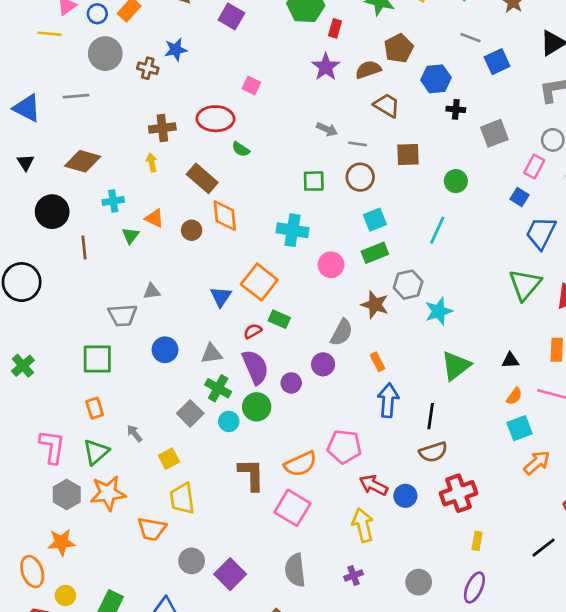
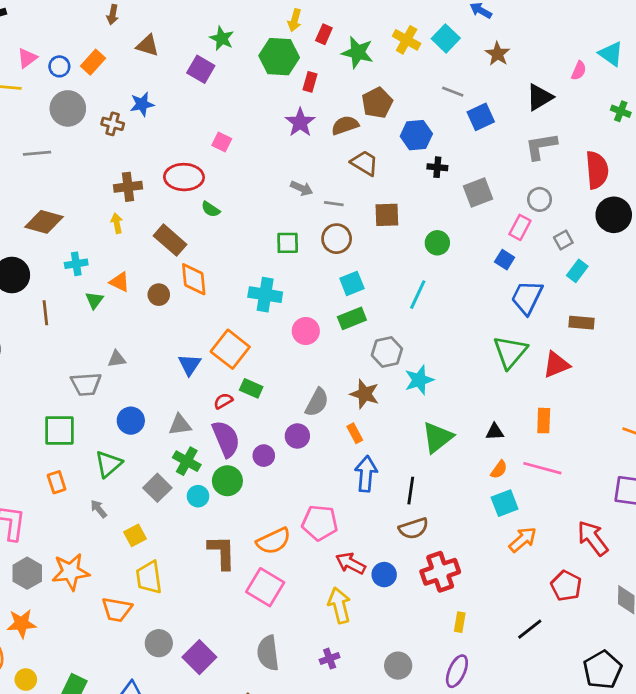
brown star: (375, 305) -> (365, 394), moved
green triangle: (96, 452) -> (108, 464), moved

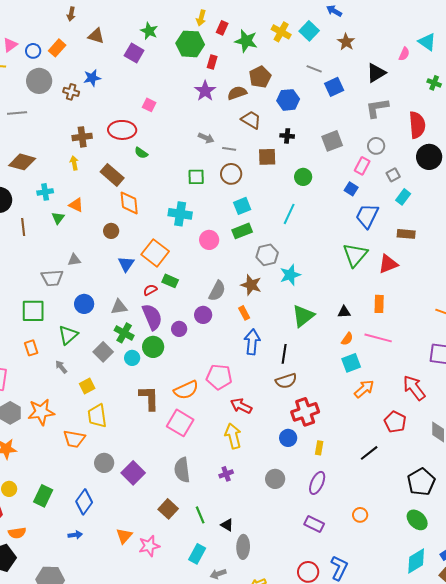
black cross: (437, 167) -> (287, 136), moved
brown circle: (159, 295) -> (111, 231), moved
blue circle: (384, 575) -> (288, 438), moved

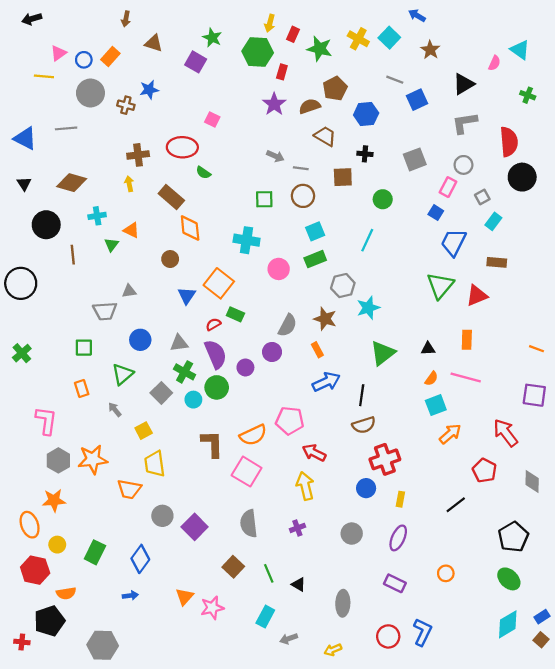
green square: (33, 311) -> (84, 348), size x0.7
blue arrow: (252, 342) -> (326, 382), turned 60
gray ellipse: (243, 547) -> (343, 603), moved

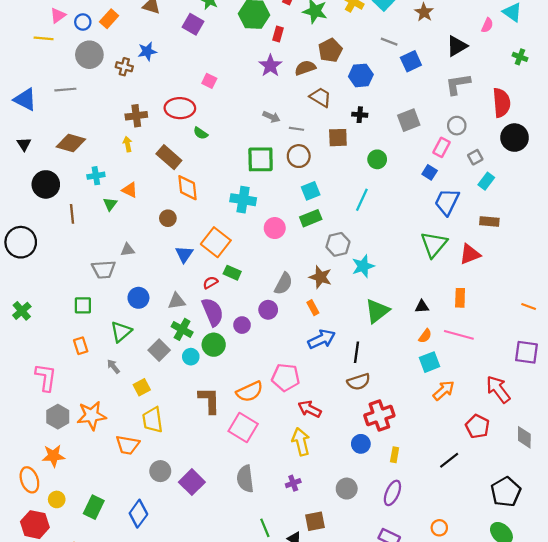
green square: (264, 199) -> (261, 159), size x1.5
brown square: (233, 567) -> (315, 521), moved, turned 36

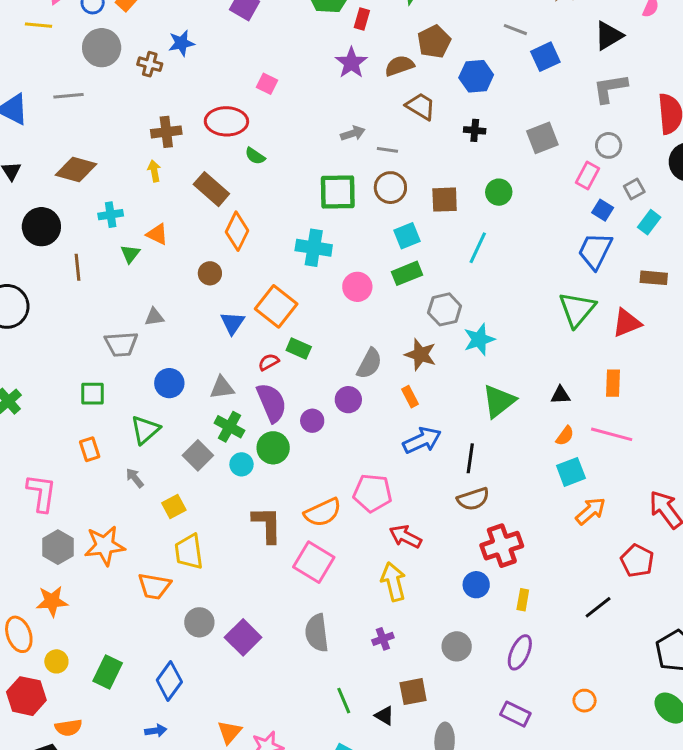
gray arrow: (271, 117) -> (353, 133), turned -42
brown square: (338, 138) -> (445, 200), moved
blue square: (430, 172) -> (603, 210), moved
orange diamond: (188, 188) -> (237, 231), turned 32

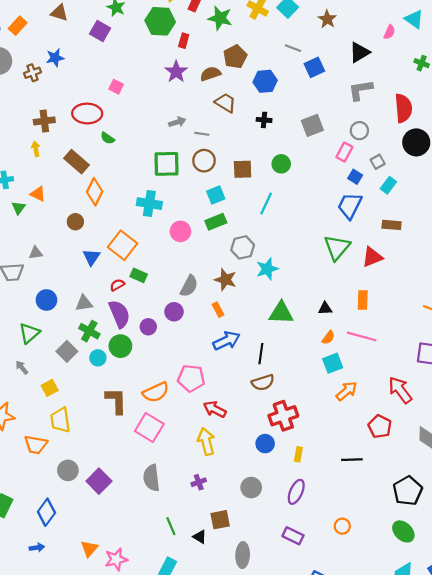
brown cross: (150, 64) -> (33, 73), turned -35
green triangle: (499, 401) -> (281, 313), turned 40
black line: (598, 607) -> (352, 460), turned 36

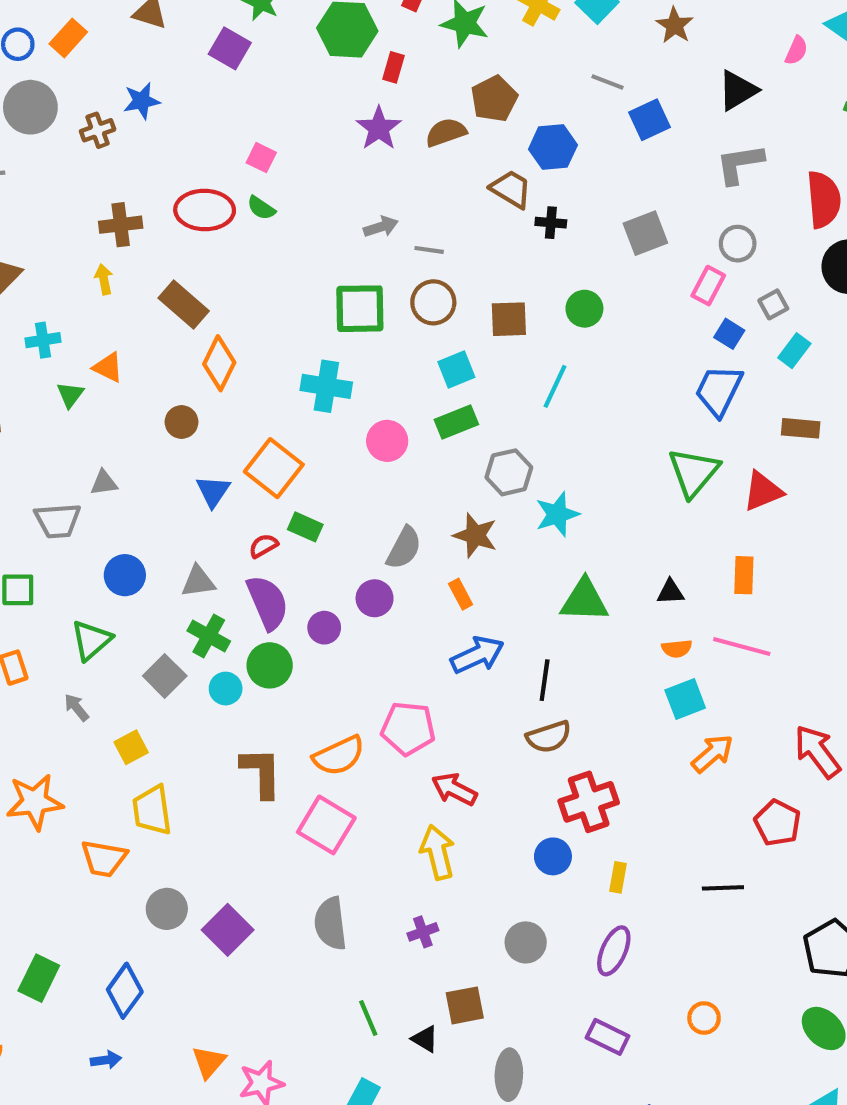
brown trapezoid: (225, 103) -> (511, 189), moved
green semicircle: (108, 138) -> (261, 208), moved
orange semicircle: (328, 337) -> (677, 649), turned 48

